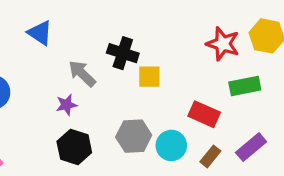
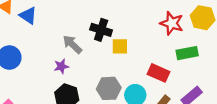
blue triangle: (40, 33) -> (28, 16), moved

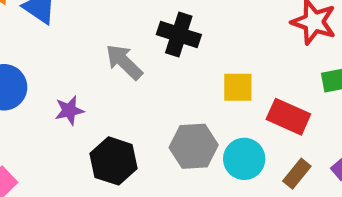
yellow square: (120, 46) -> (238, 87), moved
purple star: (61, 66) -> (69, 110), moved

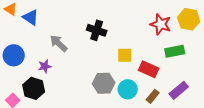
gray arrow: (124, 62) -> (59, 43), moved
black hexagon: (114, 161) -> (34, 88), moved

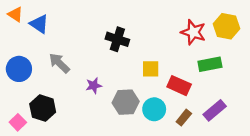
gray arrow: (59, 43) -> (59, 63), moved
purple star: (45, 66) -> (94, 86), moved

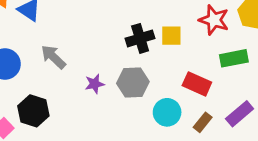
black cross: (117, 39) -> (140, 38), moved, turned -35
yellow square: (151, 69) -> (171, 36), moved
gray hexagon: (126, 102) -> (133, 82), moved

